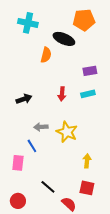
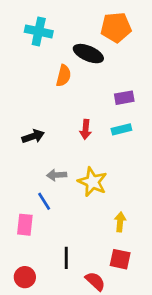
black line: (48, 187) -> (66, 258), turned 49

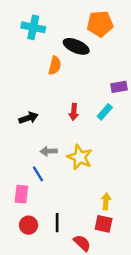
purple rectangle: (124, 98) -> (119, 87), moved
cyan rectangle: (121, 129) -> (105, 112), turned -35
yellow arrow: (120, 222) -> (106, 201), moved
red circle: (25, 277) -> (28, 225), moved

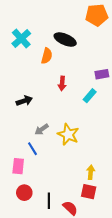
orange pentagon: (100, 24) -> (97, 15), moved
cyan cross: (33, 27) -> (21, 38), moved, turned 36
red arrow: (74, 112) -> (62, 83), moved
gray arrow: (49, 151) -> (42, 129), turned -32
black line: (57, 223) -> (49, 201), moved

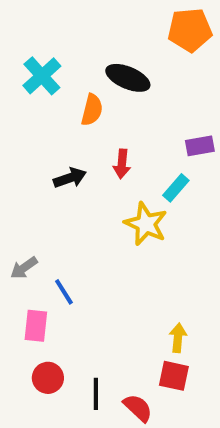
black arrow: (24, 101) -> (70, 178), moved
gray arrow: (42, 129) -> (24, 268), moved
yellow star: (68, 134) -> (146, 224), moved

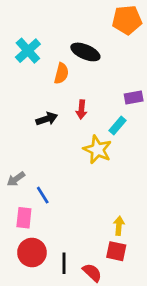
red circle: (48, 378) -> (32, 253), size x1.4

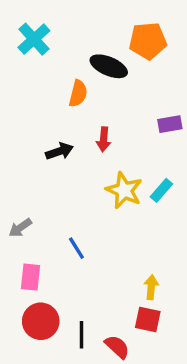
orange pentagon: (127, 20) -> (148, 41), moved
cyan cross: (28, 51) -> (34, 39), moved
cyan rectangle: (118, 126) -> (161, 190), moved
blue line: (43, 195) -> (76, 248), moved

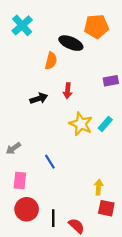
red square: (148, 320) -> (106, 208), moved

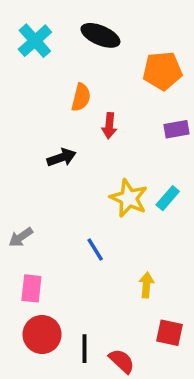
orange pentagon: (96, 26) -> (162, 71), moved
black ellipse: (71, 43) -> (100, 35), moved
red arrow: (68, 91) -> (109, 126), moved
blue line: (50, 162) -> (95, 250), moved
yellow arrow: (99, 187) -> (146, 285), moved

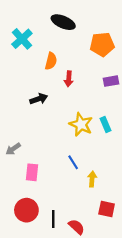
cyan cross: (35, 41) -> (22, 39), moved
cyan rectangle: (168, 198) -> (105, 124), turned -64
blue line: (95, 250) -> (73, 162), moved
pink rectangle: (31, 288) -> (32, 172), moved

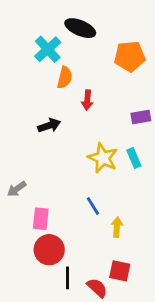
cyan cross: (22, 39) -> (48, 49), moved
purple rectangle: (111, 81) -> (141, 117), moved
red square: (107, 209) -> (120, 271), moved
red circle: (26, 210) -> (49, 250), moved

